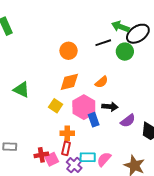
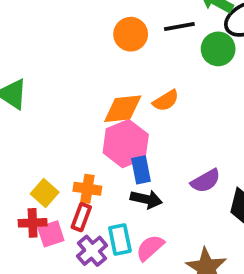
orange circle: (69, 51) -> (131, 34), moved
orange diamond: (69, 82) -> (123, 109), moved
yellow square: (56, 106) -> (45, 193), moved
black arrow: (110, 107) -> (146, 199), moved
cyan rectangle: (88, 157) -> (120, 239), turned 70

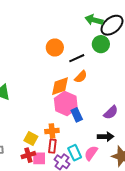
black line: (179, 27) -> (77, 58), moved
black arrow: (146, 199) -> (106, 137), moved
pink square: (51, 234) -> (39, 158), turned 32

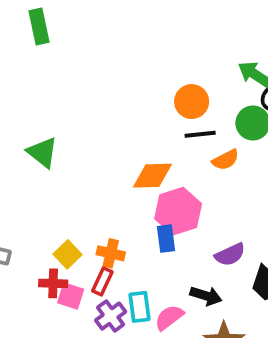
orange circle: (55, 47) -> (192, 102), moved
orange semicircle: (81, 77) -> (225, 160), moved
pink hexagon: (66, 103) -> (178, 211), moved

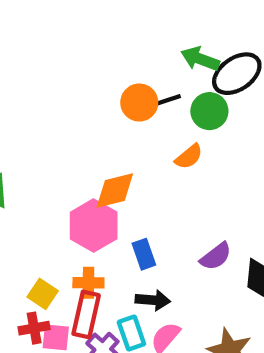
black line: (200, 134) -> (165, 101), moved
pink hexagon: (178, 211) -> (94, 225), moved
red rectangle: (102, 281) -> (86, 315), size x1.5
black arrow: (206, 296) -> (153, 300), moved

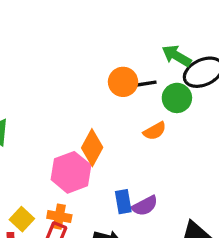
orange diamond: (115, 190) -> (92, 148), turned -57
blue rectangle: (144, 254) -> (123, 202), moved
purple semicircle: (216, 256) -> (145, 206), moved

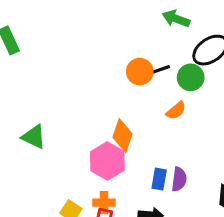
green arrow: (177, 56) -> (176, 19), moved
blue rectangle: (123, 202) -> (159, 179), turned 30
purple semicircle: (145, 206) -> (179, 179), turned -45

